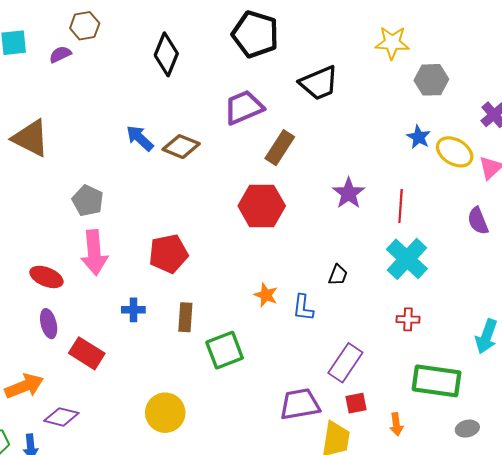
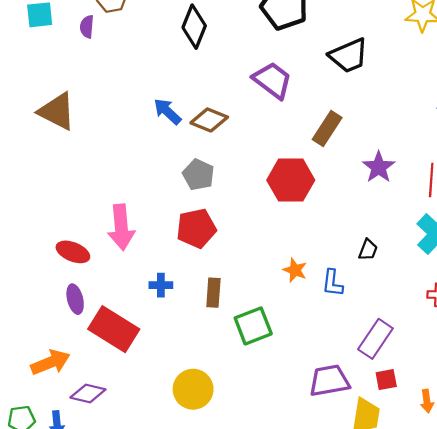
purple semicircle: (60, 54) -> (87, 27), turned -60
purple trapezoid: (244, 107) -> (272, 80), turned 60
brown rectangle: (280, 148) -> (327, 129), moved
gray pentagon: (88, 201) -> (198, 175), moved
red rectangle: (87, 353) -> (114, 329), size x1.4

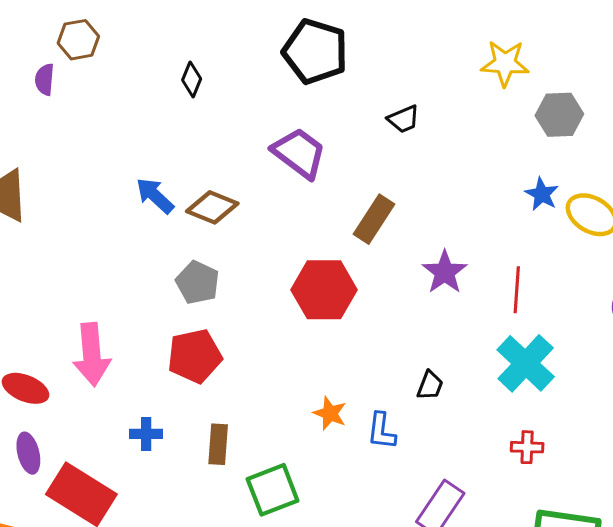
black diamond: (194, 27) -> (192, 79), size x0.6
black trapezoid: (349, 56) -> (403, 119), size x0.6

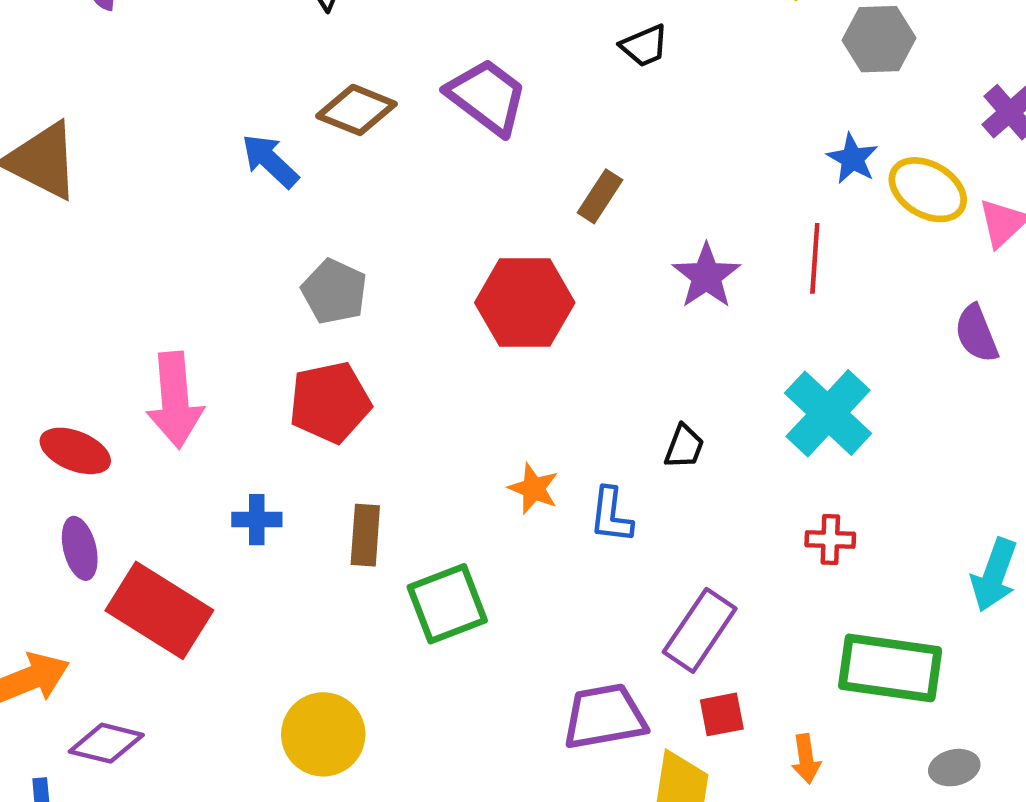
brown diamond: (212, 207) -> (356, 110), moved
brown rectangle: (374, 219) -> (600, 196), size x0.7
red line: (517, 290) -> (815, 258), moved

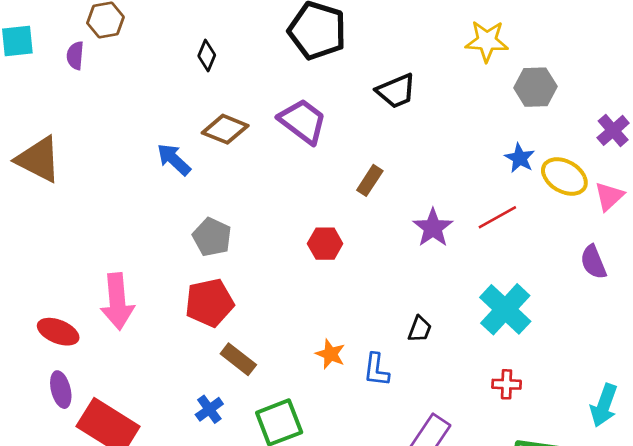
black trapezoid: (644, 46) -> (396, 91), size x1.4
red line: (815, 258) -> (497, 217), turned 57
red hexagon: (525, 303) -> (325, 244), size x0.6
blue cross: (257, 520) -> (209, 409), moved, turned -36
brown rectangle: (365, 535) -> (238, 359), moved, turned -56

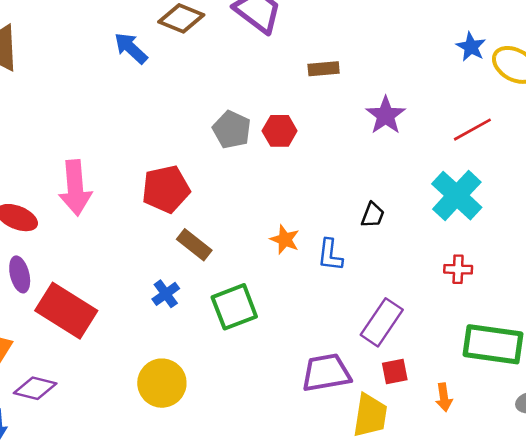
brown rectangle: (370, 180) -> (324, 69), turned 52
red line: (497, 217) -> (472, 130), moved
gray pentagon: (212, 237) -> (232, 130), moved

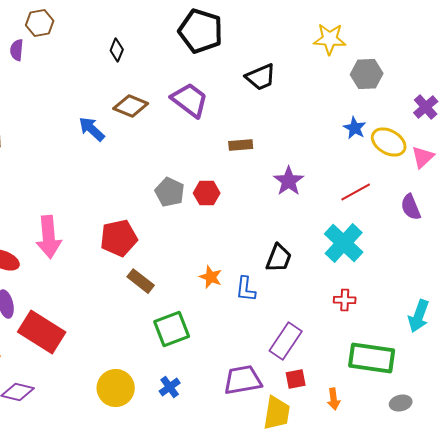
black trapezoid: (373, 215) -> (279, 258), size x1.4
blue cross: (166, 294) -> (170, 387), moved

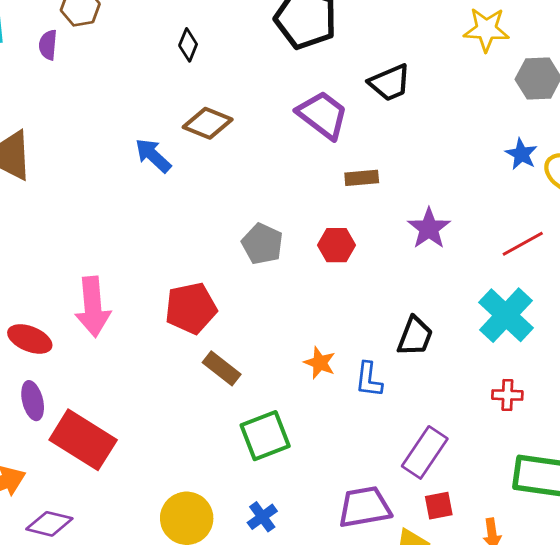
purple trapezoid: (190, 100) -> (323, 115), moved
red hexagon: (207, 193) -> (337, 245), moved

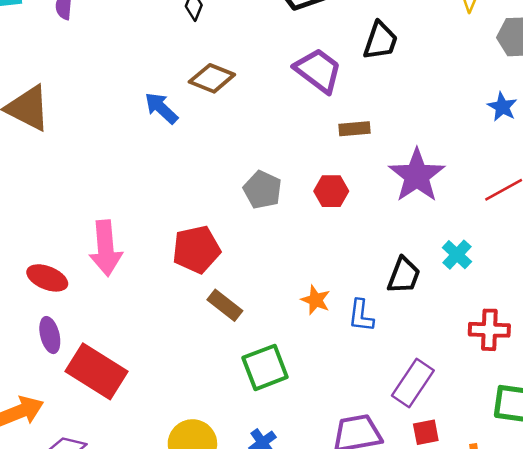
black trapezoid: (390, 83) -> (380, 41), turned -48
purple star: (429, 228) -> (417, 176), size x1.4
cyan cross: (506, 315) -> (457, 255), moved, size x0.6
red cross: (507, 395) -> (489, 330), size x1.4

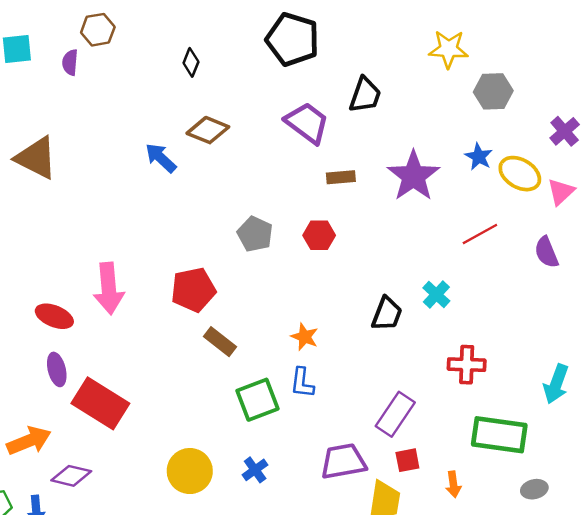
purple star: (417, 176) -> (413, 176), moved
blue L-shape: (361, 316) -> (302, 383), moved

